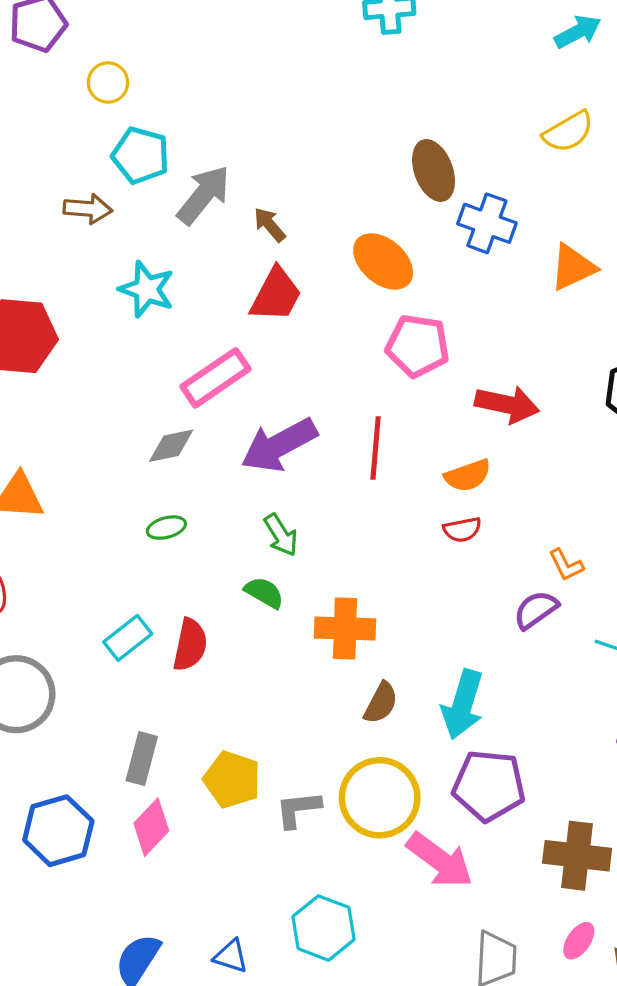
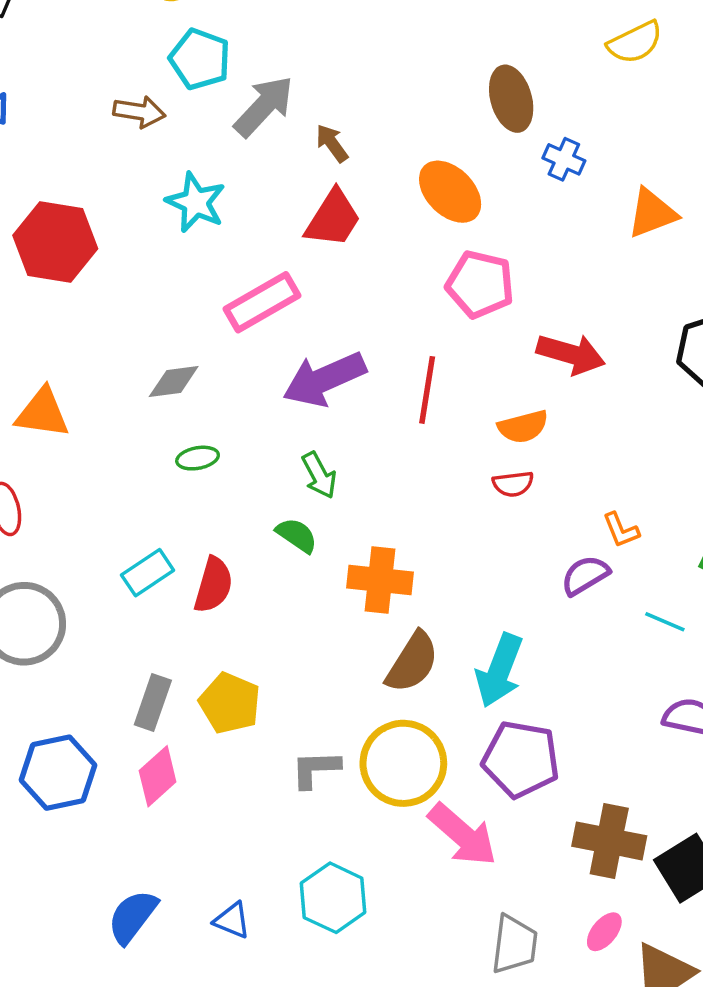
yellow semicircle: (568, 132) -> (635, 42), moved
blue cross: (487, 223) -> (564, 159), size x0.7
gray diamond: (171, 446) -> (174, 381), moved
brown semicircle: (381, 703) -> (412, 662), size x1.4
yellow pentagon: (232, 780) -> (230, 703), moved

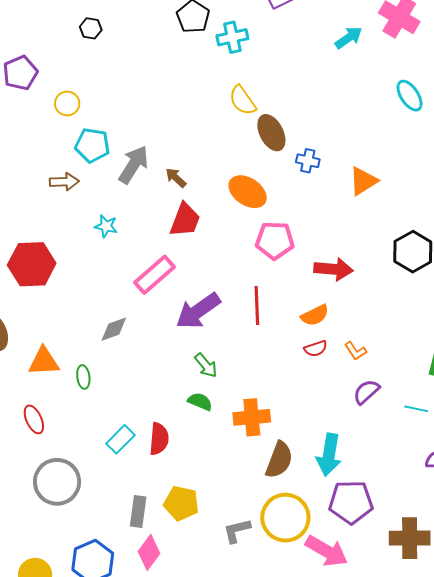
yellow semicircle: (635, 42) -> (243, 100), moved, turned 92
cyan star: (196, 202) -> (106, 226), size x0.7
green ellipse: (198, 458) -> (83, 377), moved, turned -75
orange L-shape: (621, 530) -> (355, 351), moved

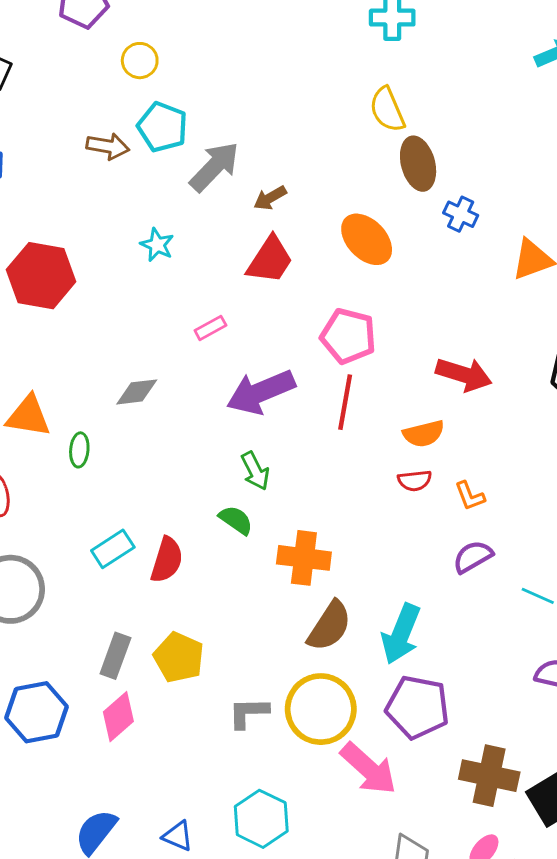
brown arrow: (176, 178) -> (270, 198), turned -85
brown arrow: (64, 182) -> (108, 146), moved
pink pentagon: (275, 240) -> (348, 336), moved
pink rectangle: (154, 275) -> (210, 328), size x0.5

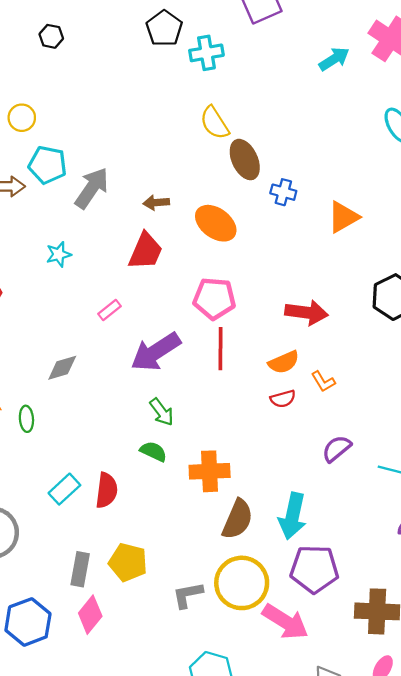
brown arrow: (270, 198) -> (156, 203), moved, turned 35
cyan star: (157, 245) -> (59, 254), turned -30
orange L-shape: (470, 496) -> (323, 381), moved

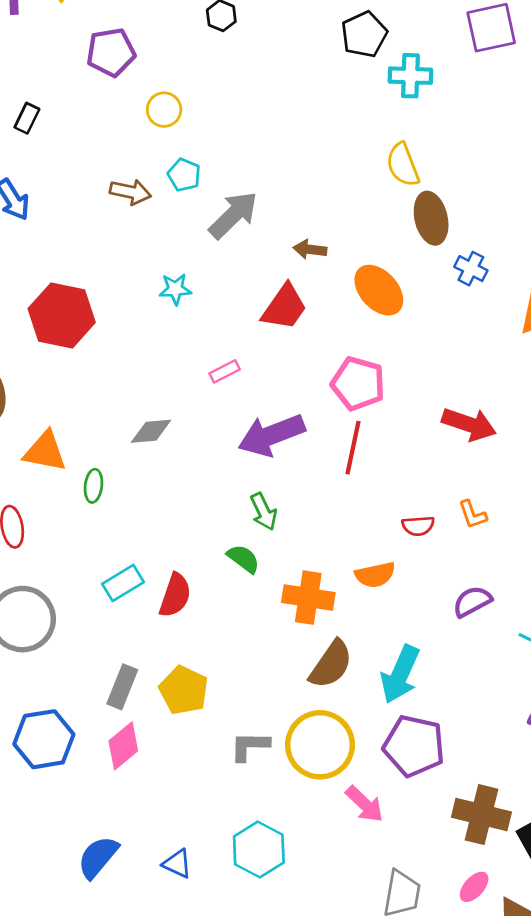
cyan pentagon: (47, 165) -> (184, 175), size x0.7
orange semicircle: (284, 362) -> (375, 575), moved
pink arrow: (285, 622) -> (365, 804), size x0.7

